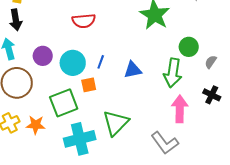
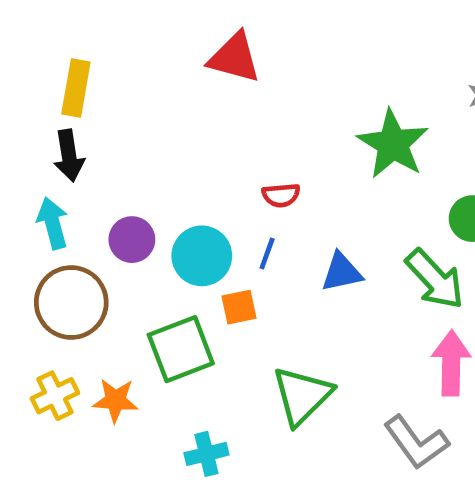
red semicircle: (84, 21) -> (281, 195), moved, size x0.7
green arrow: (173, 73) -> (435, 279), turned -52
cyan cross: (80, 139) -> (206, 454), moved, size x0.6

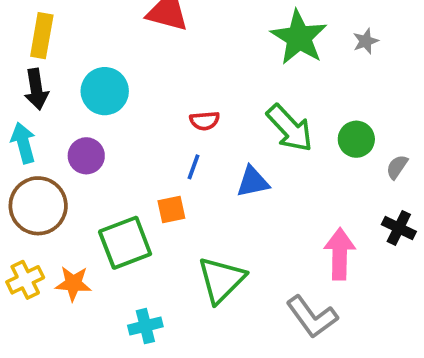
green star: (393, 144) -> (299, 37), moved
cyan circle: (202, 256) -> (105, 91), moved
green arrow: (435, 279) -> (290, 128), moved

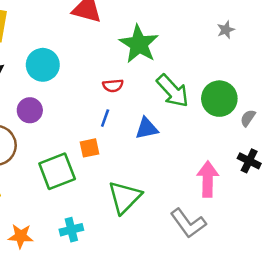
green star: (299, 37) -> (139, 44), moved
green circle: (356, 139) -> (219, 99), size x1.4
orange star: (73, 283) -> (21, 236), moved

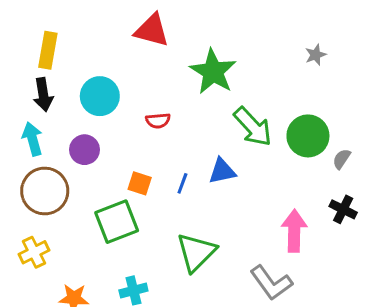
red semicircle: (113, 86) -> (158, 121), moved
blue line: (105, 118) -> (182, 183), moved
orange square: (90, 148) -> (140, 183), moved, turned 30

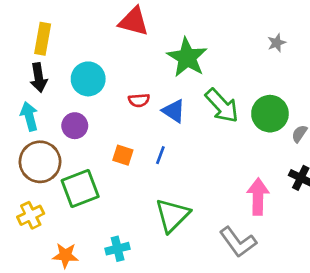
blue triangle: (222, 171) -> (174, 111), moved, turned 45
green square: (117, 222) -> (80, 189), moved

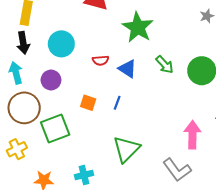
green arrow: (222, 106) -> (165, 65), size x0.7

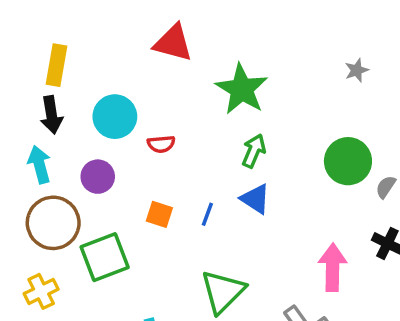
red semicircle: (101, 60) -> (161, 144), moved
green arrow: (165, 65) -> (254, 151), moved, turned -114
blue triangle: (127, 69) -> (255, 199), moved

